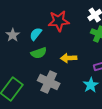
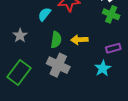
gray star: (13, 35) -> (20, 35), moved
green semicircle: (39, 53) -> (56, 40), moved, turned -63

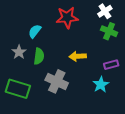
cyan semicircle: (44, 14) -> (35, 31), moved
green semicircle: (56, 40) -> (39, 56), moved
green rectangle: (19, 73) -> (18, 89), turned 70

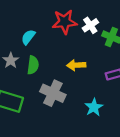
white cross: (105, 11) -> (90, 25), moved
cyan star: (101, 85) -> (94, 107), moved

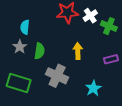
cyan semicircle: (28, 37) -> (25, 27), moved, turned -32
yellow arrow: (76, 65) -> (78, 51), turned 91

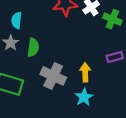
yellow arrow: (78, 51) -> (85, 72), moved
cyan star: (93, 88) -> (84, 97), moved

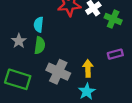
cyan semicircle: (17, 20) -> (39, 25), moved

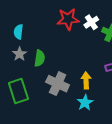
cyan semicircle: (39, 25) -> (18, 32), moved
green rectangle: (18, 79) -> (18, 91), turned 55

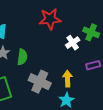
white cross: (91, 22) -> (73, 43), moved

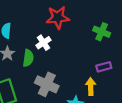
white cross: (73, 43) -> (43, 43), moved
yellow arrow: (67, 79) -> (91, 87), moved

